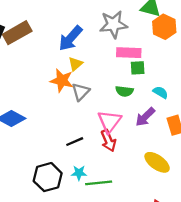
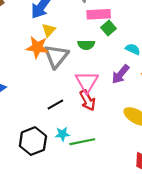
green square: (138, 68) -> (109, 28), turned -32
green semicircle: (124, 91) -> (86, 45), moved
gray triangle: (81, 92) -> (56, 56), size x1.4

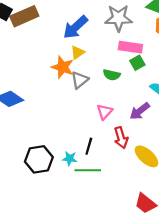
gray triangle: (56, 56) -> (80, 80), size x0.7
pink triangle: (87, 82) -> (105, 112), size x0.7
red arrow: (88, 100) -> (121, 138), moved
black line: (55, 105) -> (89, 146), moved, turned -56

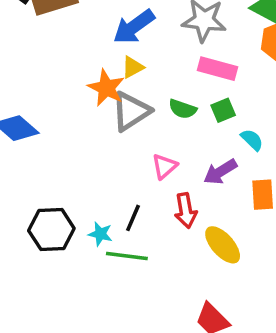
green square: (137, 63) -> (223, 110), moved
gray triangle: (80, 80) -> (131, 111), size x1.4

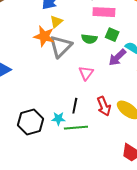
green square: (223, 110) -> (112, 35), turned -32
purple arrow: (220, 172) -> (117, 57), moved
red arrow: (186, 211) -> (104, 106), moved

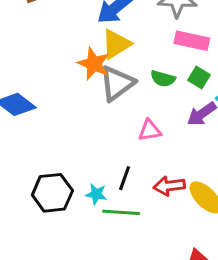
yellow triangle: (56, 22) -> (116, 44), size x1.5
pink triangle: (86, 73) -> (150, 131), turned 35
red arrow: (104, 106) -> (169, 186), turned 96

